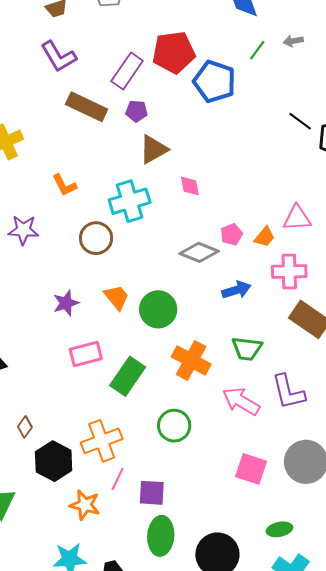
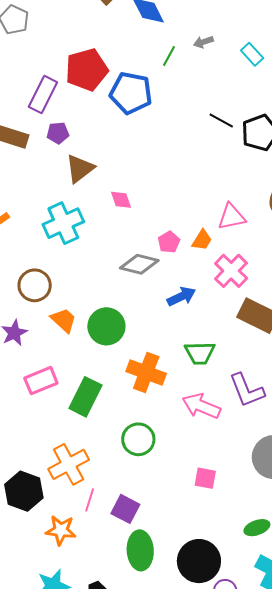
brown circle: (96, 238) -> (35, 285), moved
pink cross: (289, 271) -> (231, 271), turned -36
pink square: (251, 469) -> (205, 478), moved, size x0.7
purple square: (152, 493) -> (125, 509), turned 32

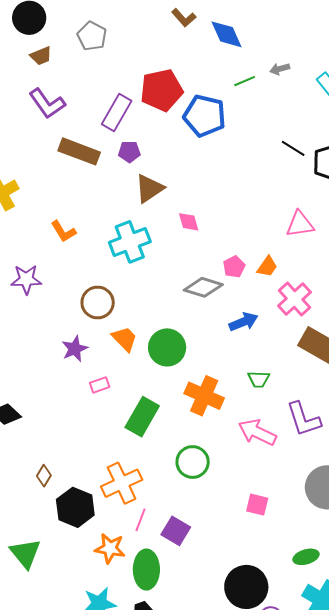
green line: (169, 56) -> (245, 81), turned 35
pink triangle: (232, 217) -> (300, 224), moved
green trapezoid: (200, 353) -> (259, 379), size x0.7
pink rectangle: (41, 381) -> (100, 385), moved, size x0.6
green ellipse: (140, 550) -> (146, 570), moved

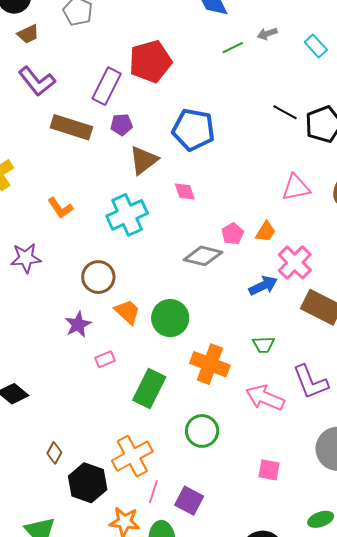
blue pentagon: (205, 116) -> (193, 130), moved
blue arrow: (243, 322) -> (263, 286), moved

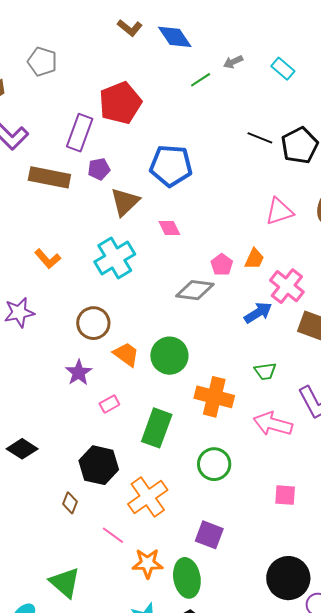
black hexagon: (88, 483) -> (99, 465), moved
pink line: (153, 492) -> (113, 535), moved, turned -65

